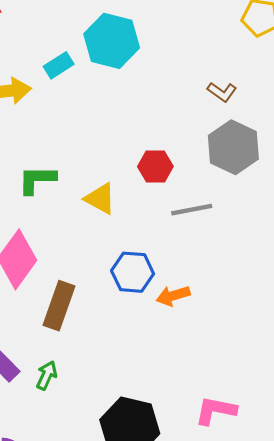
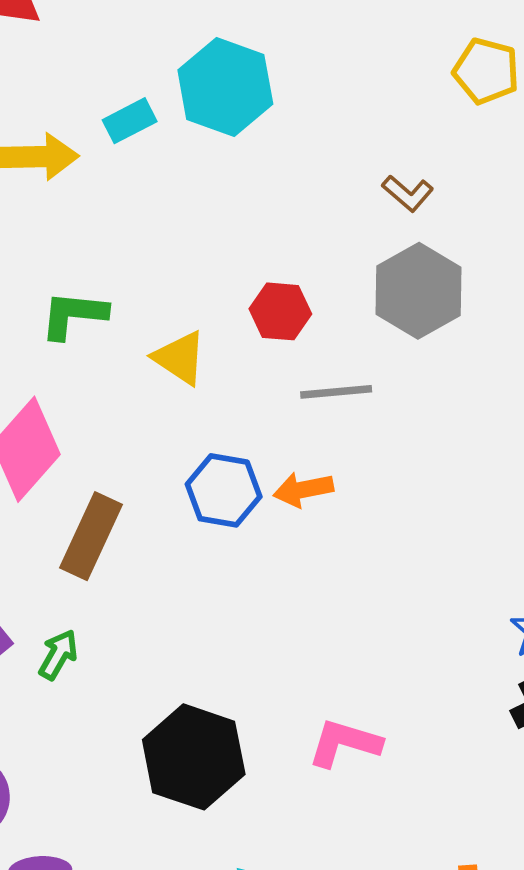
orange arrow: (173, 296) -> (303, 490), moved

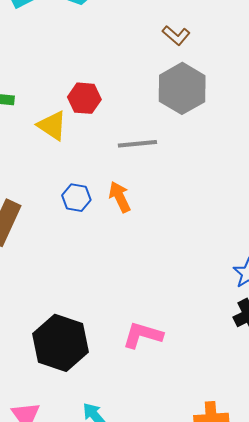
red hexagon: (280, 311) -> (84, 98), moved
blue hexagon: (224, 490) -> (76, 198), size x0.7
orange arrow: (303, 490) -> (120, 197), turned 76

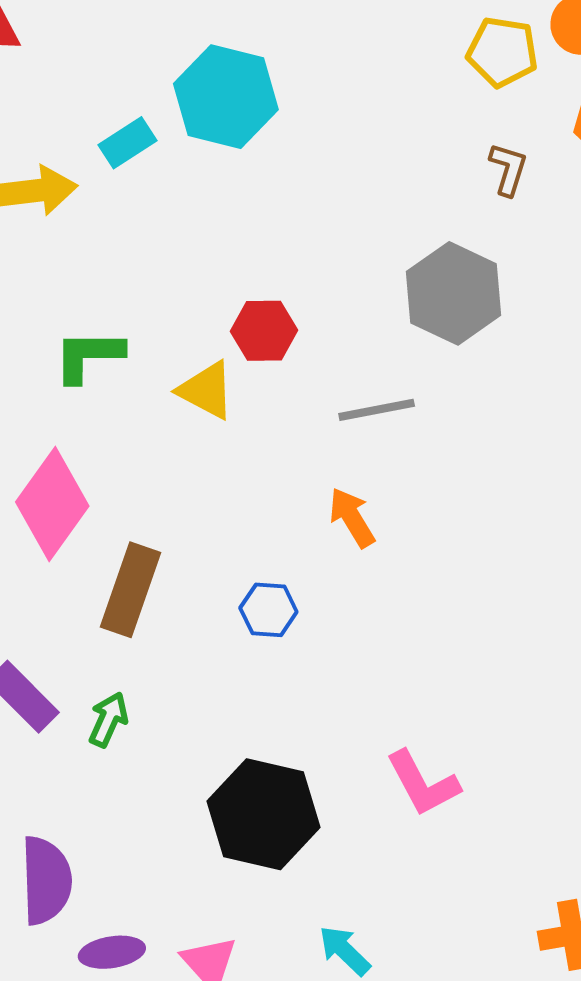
brown L-shape: (176, 35) -> (508, 169), moved, turned -108
blue hexagon: (76, 198) -> (268, 610), moved
pink L-shape: (143, 335) -> (423, 783), turned -129

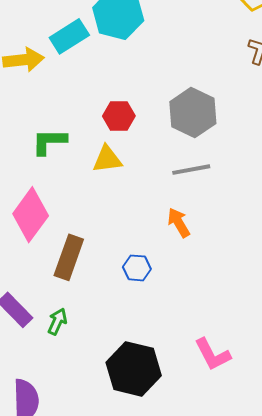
cyan rectangle: (128, 143) -> (69, 36), size x1.4
gray hexagon: (454, 293) -> (193, 113), moved
red hexagon: (264, 331) -> (119, 116), moved
yellow triangle: (206, 390) -> (107, 159), turned -36

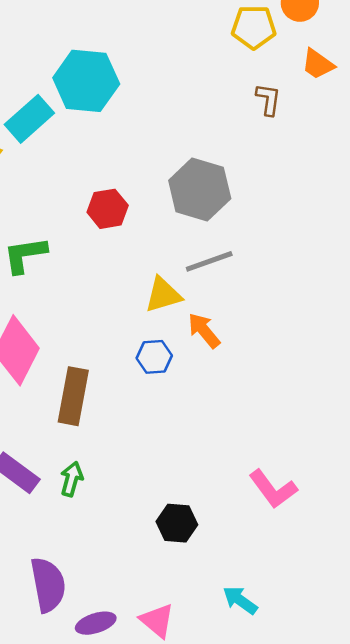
yellow triangle: (107, 159) -> (163, 295), moved
blue hexagon: (137, 268) -> (154, 357), moved
black hexagon: (134, 369) -> (177, 523), size x0.6

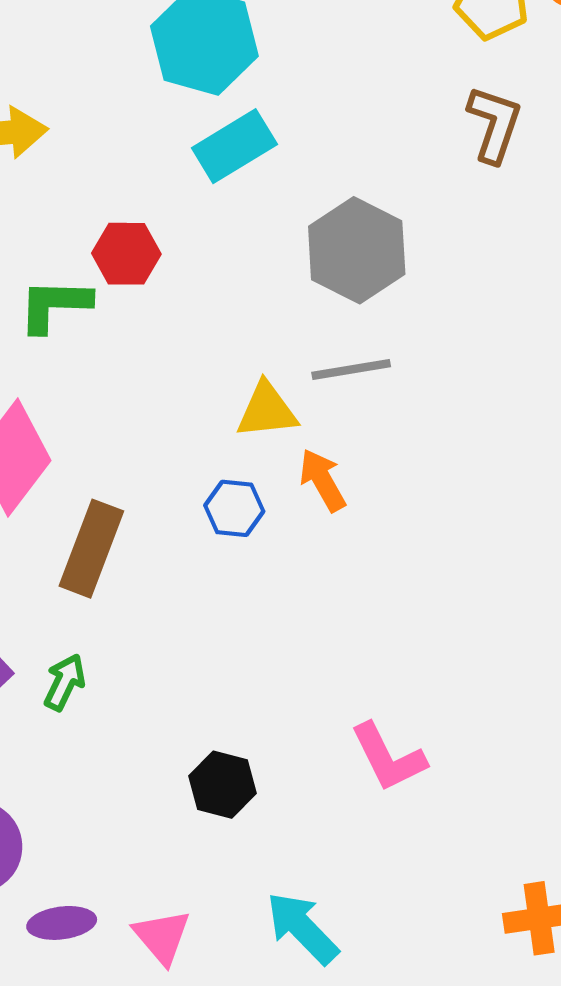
brown L-shape: (268, 99) -> (494, 124), size x1.4
cyan rectangle: (29, 119) -> (234, 146), moved
red hexagon: (108, 209) -> (126, 254), moved
cyan arrow: (240, 600) -> (302, 928), size x1.4

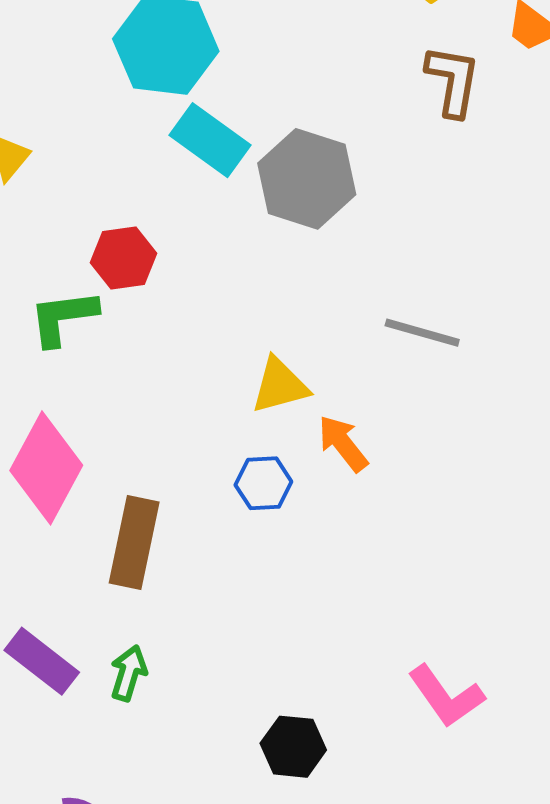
cyan rectangle: (234, 146) -> (210, 140), turned 76
gray hexagon: (357, 250) -> (307, 179), moved
gray line: (351, 370) -> (422, 333), moved, turned 34

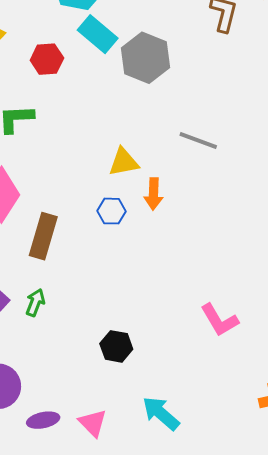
red hexagon: (123, 258) -> (47, 59), moved
orange arrow: (343, 443) -> (153, 194), turned -144
pink L-shape: (446, 696) -> (219, 320), moved

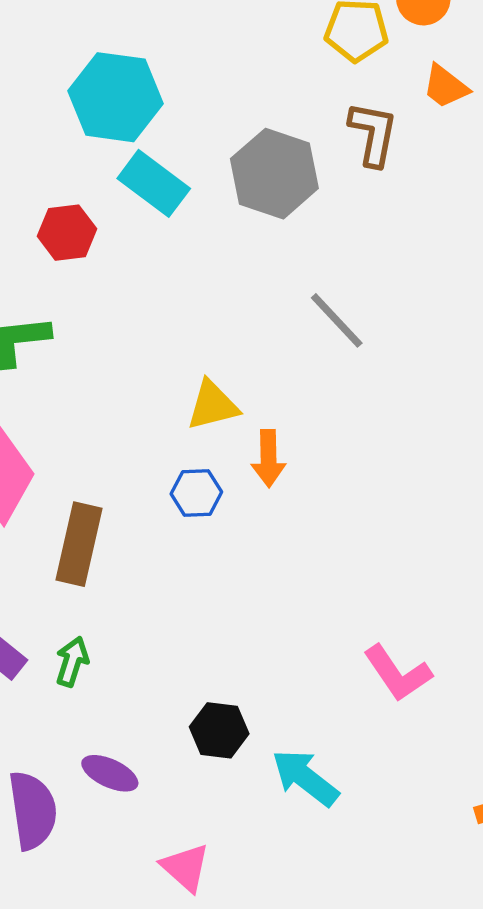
gray hexagon: (145, 58) -> (274, 174), moved
gray line: (198, 141) -> (337, 320), moved, turned 30
cyan arrow: (161, 413) -> (305, 778), moved
purple ellipse: (43, 420) -> (110, 773), moved, turned 40

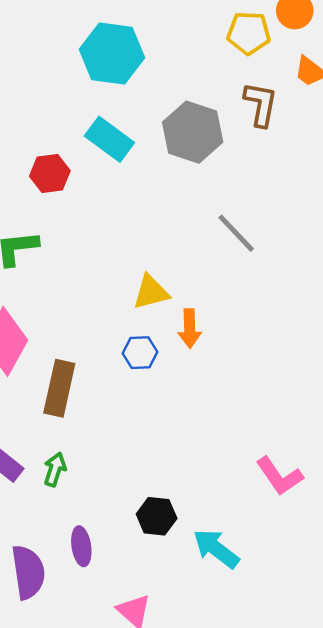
cyan hexagon: (115, 97) -> (112, 53), moved
purple ellipse: (110, 773) -> (81, 546), turned 57

